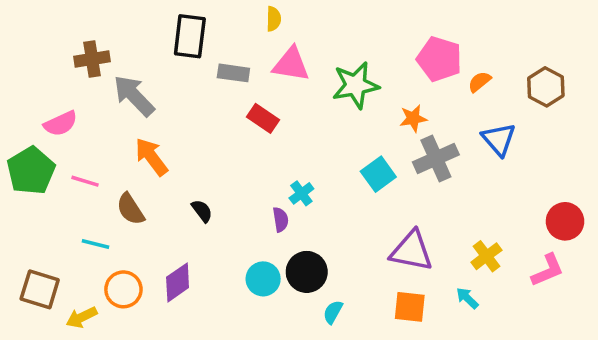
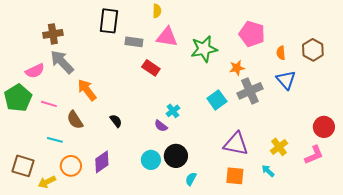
orange semicircle: (480, 82) -> (281, 53), moved, turned -56
gray arrow: (134, 96) -> (62, 62), moved
purple semicircle: (281, 220) -> (161, 126), turned 136

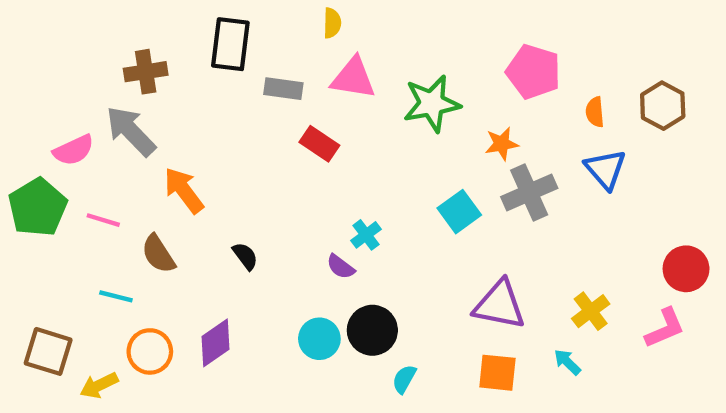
brown cross: (53, 34) -> (146, 72), moved

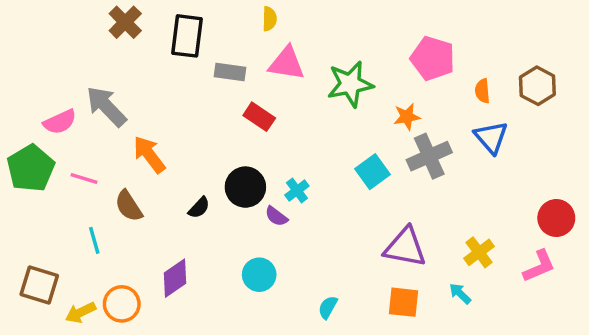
brown cross: (146, 72) -> (125, 22), moved, turned -36
black semicircle: (245, 256) -> (199, 208), turned 80
cyan line: (116, 296) -> (94, 240), turned 60
black circle: (372, 330) -> (245, 187), moved
orange circle: (150, 351) -> (122, 304), moved

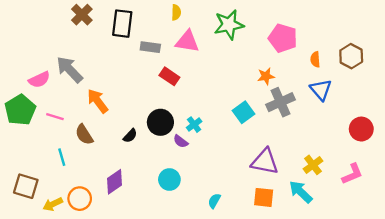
green star: (350, 84) -> (229, 25), moved
red circle: (556, 218) -> (361, 129), moved
cyan arrow: (460, 294) -> (301, 192), size x1.6

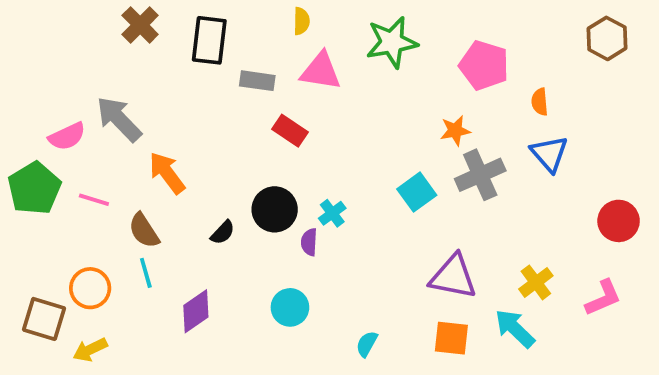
brown hexagon: (351, 56) -> (607, 38), moved
purple semicircle: (181, 141) -> (309, 242), turned 56
cyan line: (62, 157) -> (146, 273), moved
orange circle: (80, 199) -> (90, 288), moved

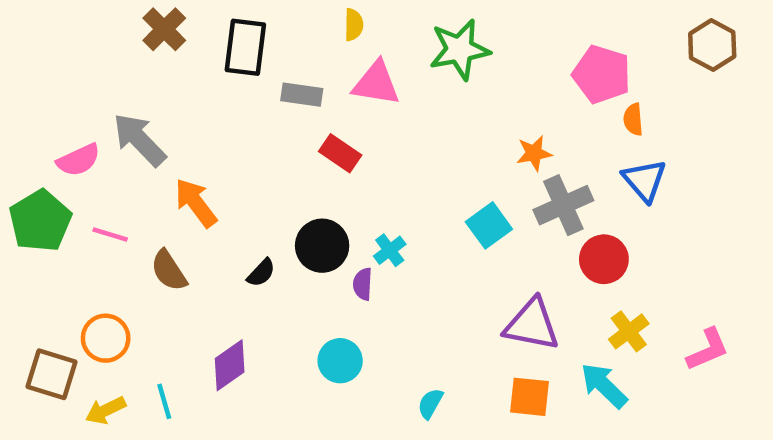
pink pentagon: (484, 65) -> (602, 74), moved
red circle: (619, 221) -> (604, 259), moved
cyan line: (146, 273) -> (164, 401), moved

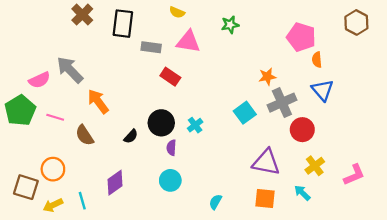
yellow semicircle: (354, 25) -> (177, 12), turned 112
green star: (460, 50) -> (230, 25), size x0.6
purple semicircle: (363, 284) -> (171, 148), moved
cyan arrow: (604, 386) -> (302, 193), size x0.7

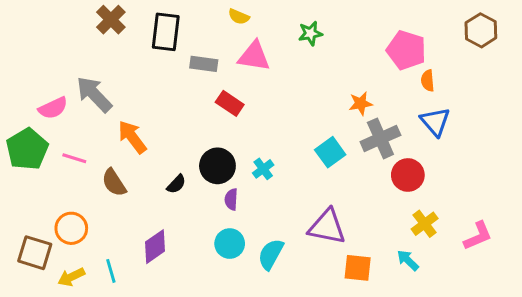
purple triangle: (266, 162) -> (327, 227), moved
cyan semicircle: (215, 202) -> (271, 254), moved, size x1.5

